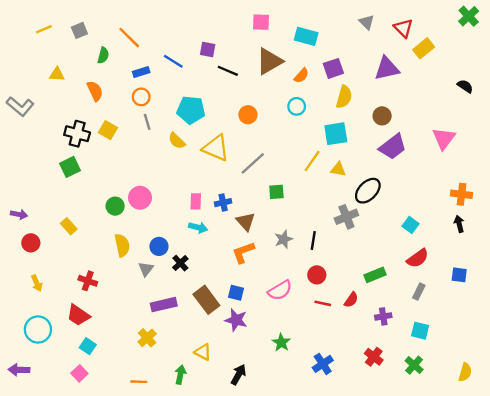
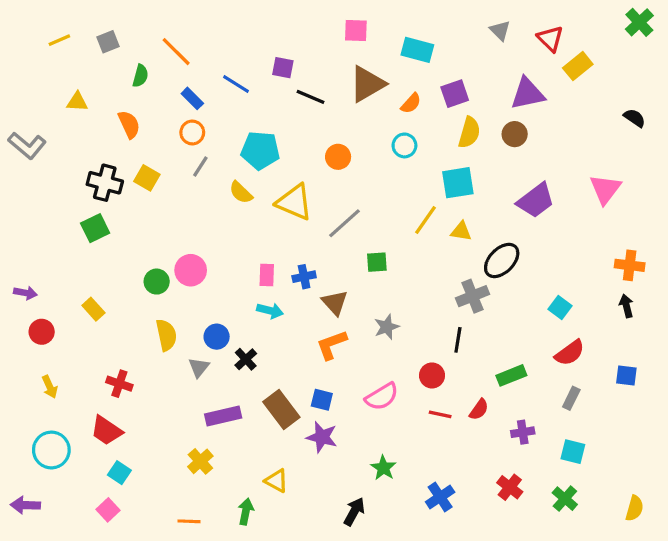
blue rectangle: (141, 72) -> (192, 98), turned 63
brown circle: (382, 116) -> (515, 134), moved
gray line: (147, 122) -> (200, 167), turned 49
black line: (313, 240) -> (458, 340), moved
black arrow: (238, 375) -> (354, 512), moved

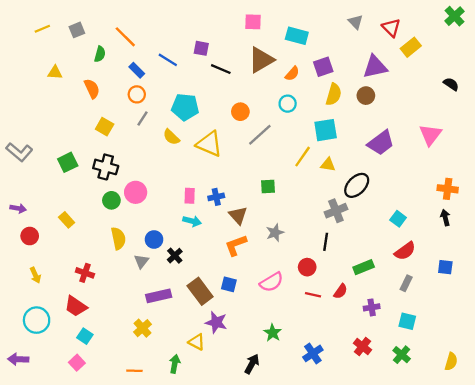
gray L-shape: (27, 145) -> (19, 152), moved
black cross: (105, 183) -> (106, 167), moved
gray line: (345, 223) -> (260, 135), moved
purple star: (322, 437) -> (216, 322), moved

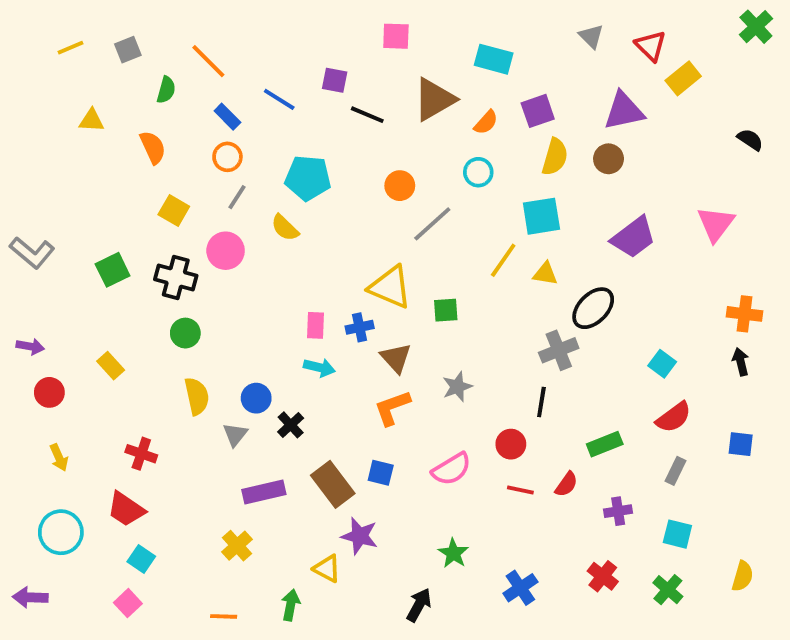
pink square: (253, 22) -> (396, 36), moved
yellow triangle: (209, 144) -> (390, 287), moved
pink circle: (136, 192) -> (226, 251), moved
yellow semicircle: (451, 362) -> (743, 576), moved

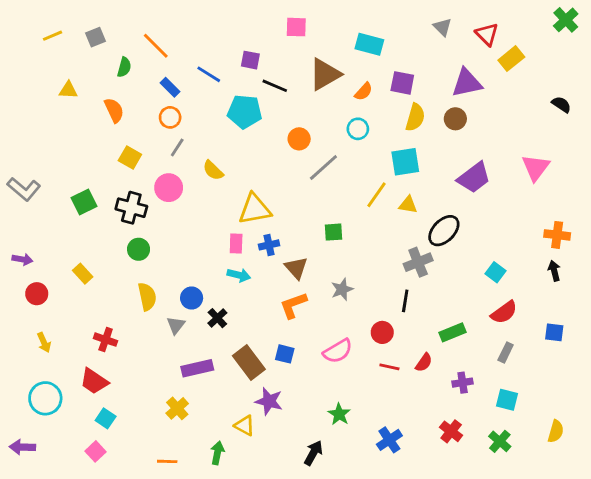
purple square: (538, 111) -> (402, 83), turned 30
cyan pentagon: (308, 178) -> (245, 112), moved
yellow triangle: (390, 287) -> (255, 209), moved, turned -33

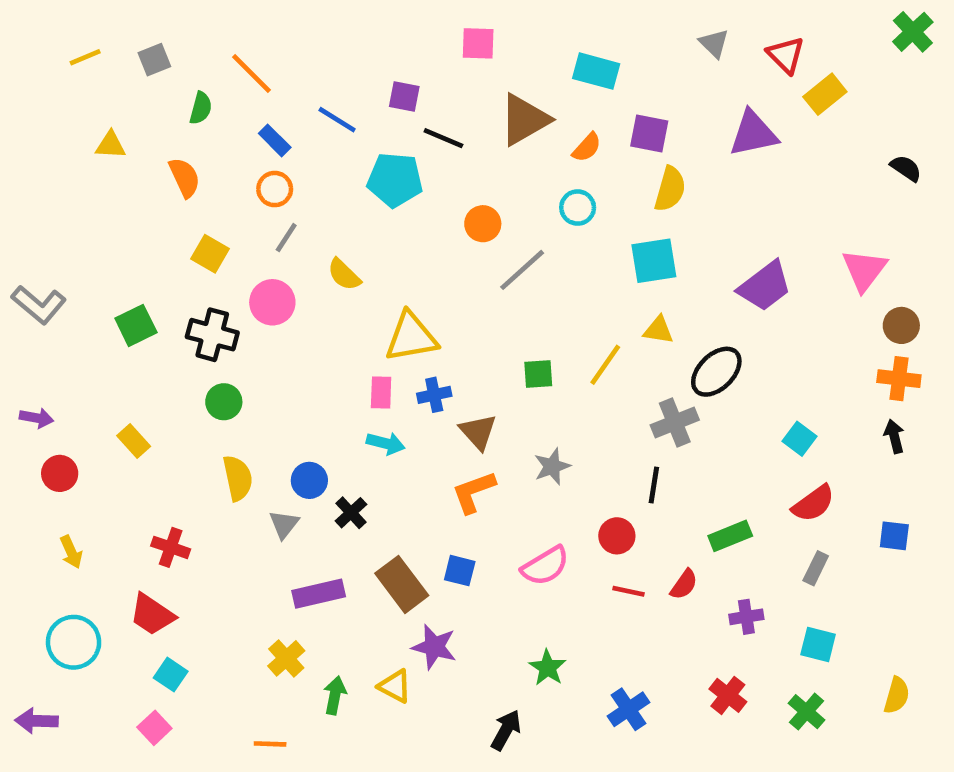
brown circle: (455, 119) -> (901, 325), moved
yellow line: (376, 195) -> (605, 365), moved
green arrow: (217, 453) -> (335, 695), moved

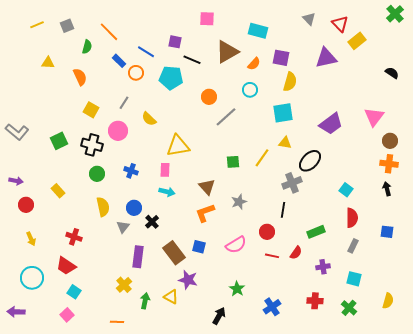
orange circle: (275, 189) -> (136, 73), moved
blue cross: (434, 395) -> (131, 171), moved, turned 32
red semicircle: (813, 503) -> (352, 218), turned -54
purple rectangle: (319, 594) -> (138, 257), turned -70
red cross: (728, 695) -> (315, 301), turned -35

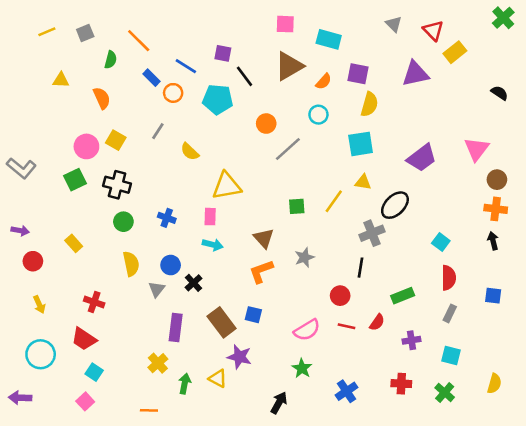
pink square: (207, 19) -> (285, 24), moved
black line: (192, 60) -> (245, 76), turned 30
pink circle: (118, 131) -> (86, 146), moved
pink semicircle: (236, 245) -> (307, 330), moved

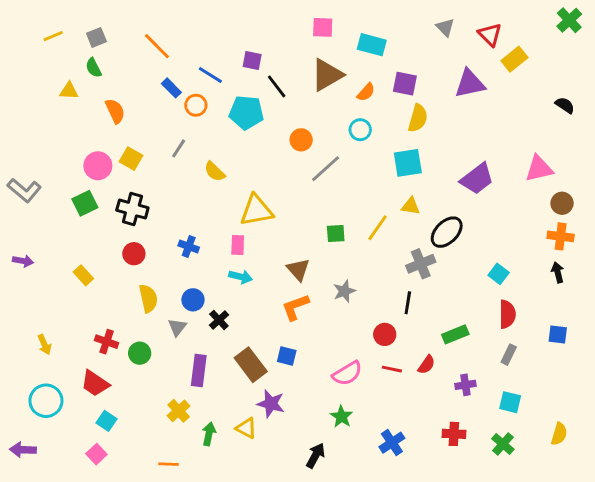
green semicircle: (111, 60) -> (94, 68), moved, turned 138
pink triangle: (477, 149) -> (539, 169), turned 40
green circle: (123, 222) -> (140, 353), moved
red circle: (33, 261) -> (134, 254), moved

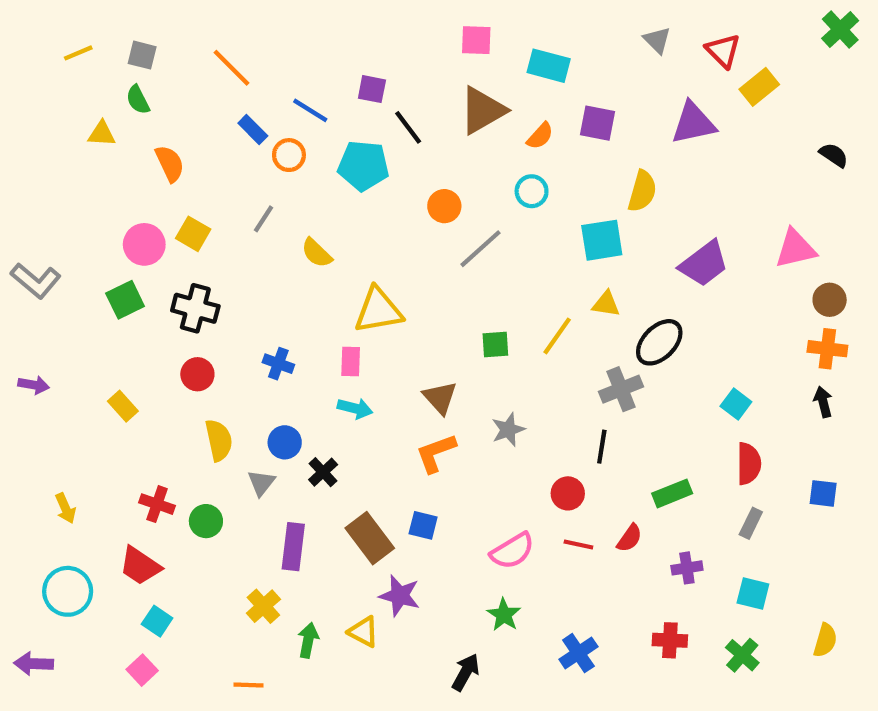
gray square: (96, 37) -> (142, 55), turned 36
yellow semicircle: (418, 118) -> (642, 191), moved

